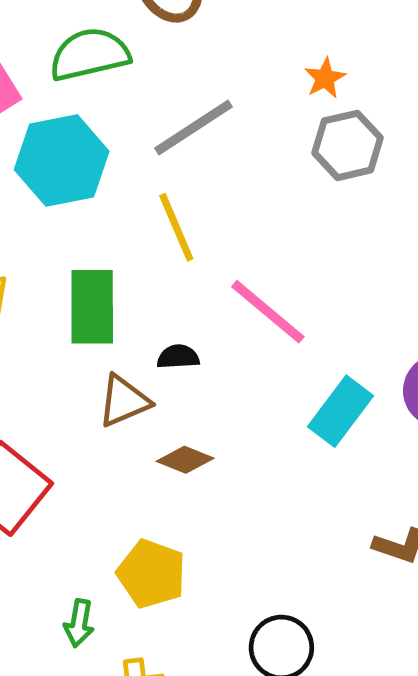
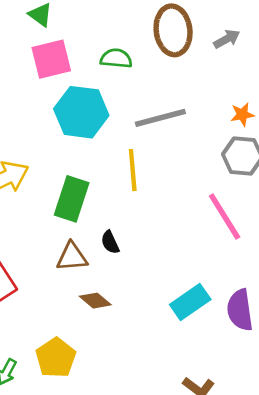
green semicircle: (90, 54) -> (116, 58), size x0.7
pink line: (268, 312) -> (225, 216), moved
black semicircle: (178, 357) -> (110, 242), turned -130

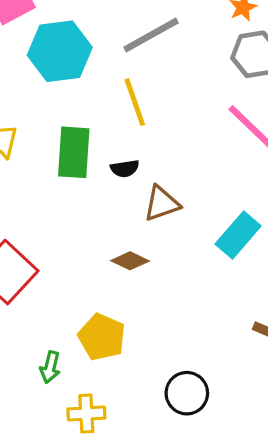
black semicircle: (110, 242) -> (125, 169), moved, turned -60
brown triangle: (72, 257) -> (162, 204), moved

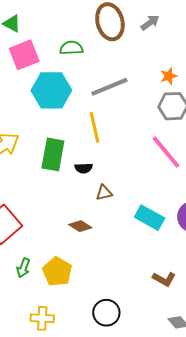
brown triangle: (162, 204) -> (104, 193), size x0.7
cyan rectangle: (238, 235) -> (150, 218), turned 72
green arrow: (50, 367) -> (23, 268), moved

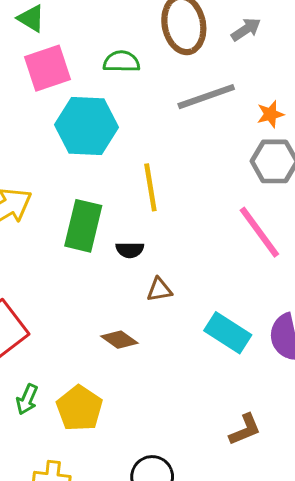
gray line: (109, 87) -> (206, 97), moved
brown L-shape: (164, 279) -> (245, 430), turned -55

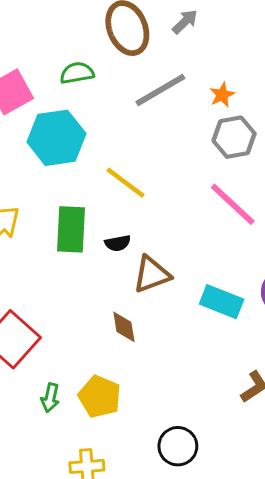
yellow line: (150, 187) -> (125, 183), turned -33
brown triangle: (159, 290) -> (152, 274), size x1.6
brown diamond: (119, 340) -> (124, 327), turned 56

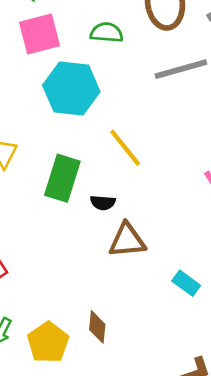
cyan rectangle: (222, 302) -> (186, 283), size x0.7
brown diamond: (124, 327) -> (97, 327), moved

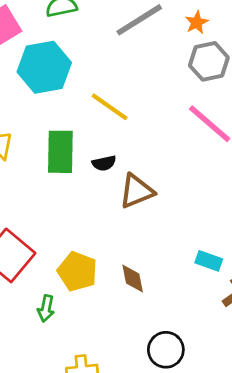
cyan rectangle: (186, 283) -> (209, 261), moved
yellow pentagon: (48, 342) -> (77, 271), moved

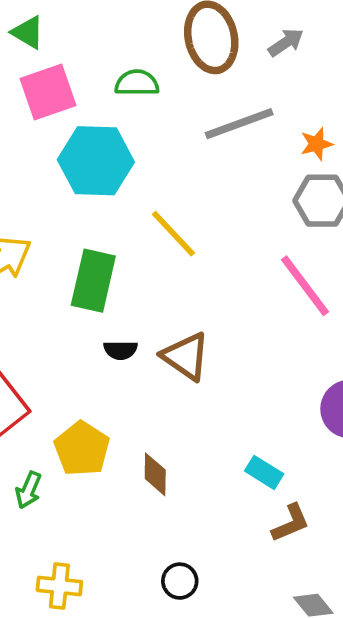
black semicircle: (104, 163) -> (121, 350), moved
brown triangle: (136, 191) -> (186, 356), turned 45
black circle: (166, 350) -> (180, 581), size x0.7

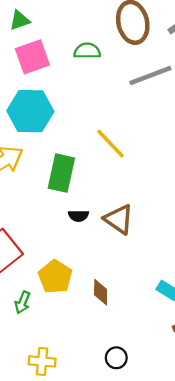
green triangle: (28, 32) -> (20, 20), turned -50
cyan hexagon: (96, 161) -> (30, 111), moved

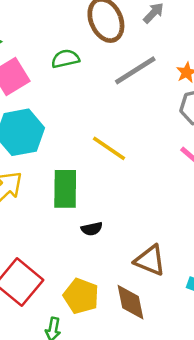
brown triangle: (119, 219) -> (150, 260), moved
brown diamond: (101, 292) -> (131, 302), size x1.4

